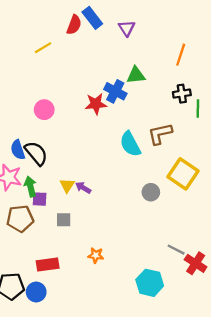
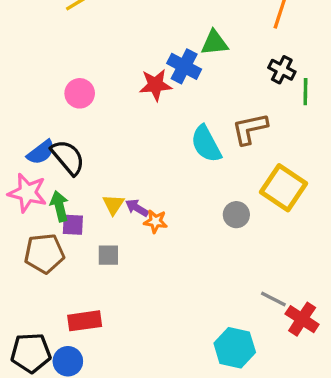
black cross: (182, 94) -> (282, 70), turned 36
blue semicircle: (18, 150) -> (41, 152), turned -108
orange star: (96, 255) -> (155, 221), moved

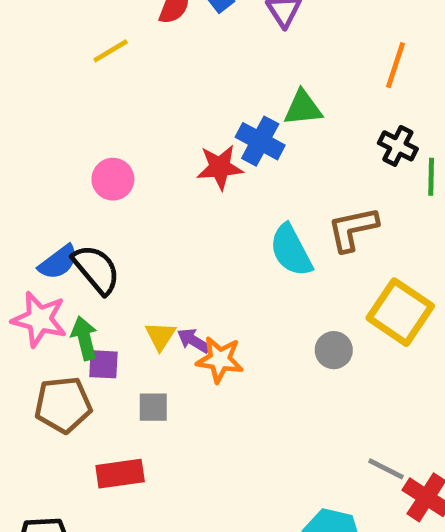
orange star: (155, 221) -> (220, 360), size x1.4
red rectangle: (85, 321) -> (120, 474), moved

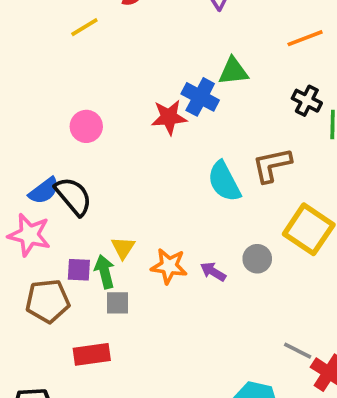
orange line: (395, 65) -> (305, 38), turned 51
green arrow: (84, 338) -> (105, 272), moved
purple arrow: (194, 341) -> (213, 272), moved

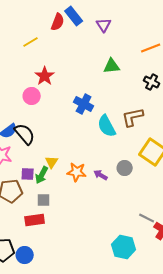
blue cross: (200, 97) -> (84, 104), moved
red star: (169, 117) -> (45, 76), moved, turned -30
green arrow: (105, 272) -> (42, 175), turned -138
gray square: (118, 303) -> (44, 200), moved

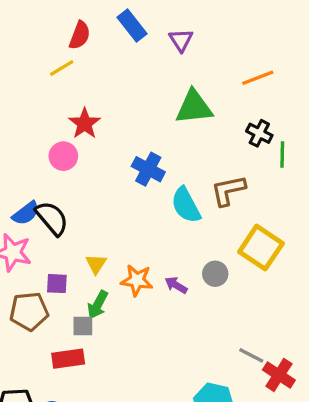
red semicircle: (58, 22) -> (80, 35), moved
green triangle: (112, 66) -> (194, 107), size x1.4
green arrow: (42, 175) -> (98, 305), moved

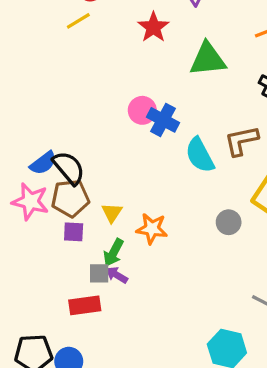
red star: (85, 123) -> (153, 27), moved
pink circle: (63, 156) -> (142, 110), moved
purple arrow: (176, 285) -> (117, 275), moved
brown pentagon: (29, 311) -> (70, 198), moved

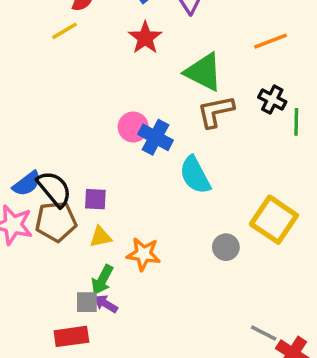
green triangle: (208, 59) -> (204, 72), turned 33
brown L-shape: (241, 141) -> (216, 112), moved
yellow triangle: (112, 213) -> (101, 237), turned 45
purple square: (74, 232) -> (95, 199), moved

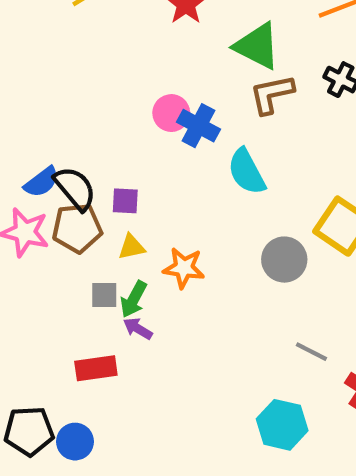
gray circle: (226, 247) -> (284, 260), size x1.4
gray square: (87, 302) -> (104, 295), moved
gray line: (264, 333) -> (311, 352), moved

